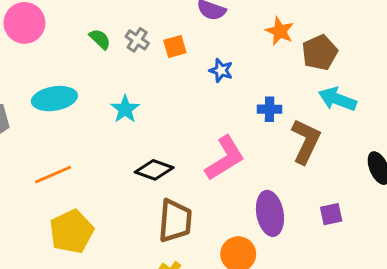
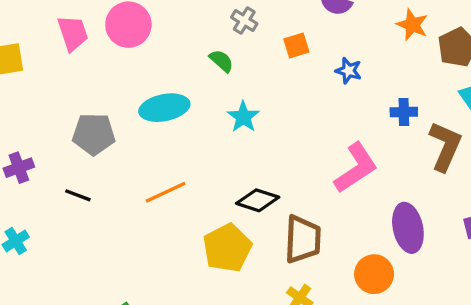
green semicircle: (100, 39) -> (221, 61), moved
gray cross: (137, 40) -> (244, 21), moved
black diamond: (154, 170) -> (258, 200), moved
yellow pentagon: (71, 232) -> (227, 248), moved

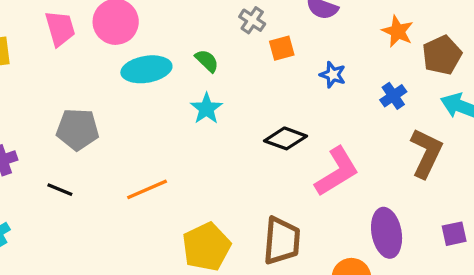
gray cross: (244, 21) -> (252, 20), moved
cyan ellipse: (164, 108) -> (146, 69), moved
blue cross: (404, 112) -> (393, 96), moved, turned -35
cyan star: (243, 117) -> (206, 109), moved
black diamond: (258, 200) -> (286, 138), moved

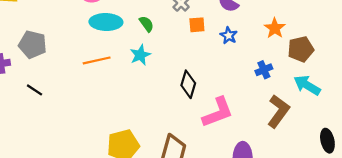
blue star: (333, 75) -> (229, 36), moved
gray pentagon: (78, 129) -> (33, 45), moved
black diamond: (286, 138) -> (188, 84), turned 76
orange line: (147, 189) -> (97, 60), moved

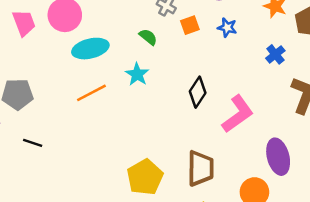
green semicircle: (146, 24) -> (148, 37), moved
black diamond: (188, 84) -> (198, 92), turned 32

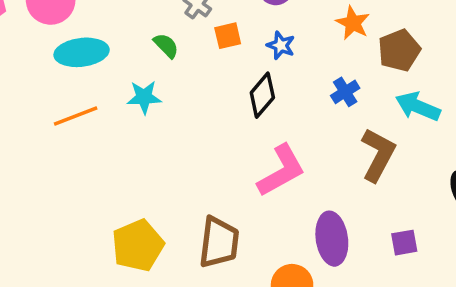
cyan star: (137, 74) -> (144, 97), turned 30
black diamond: (198, 92) -> (262, 95), moved

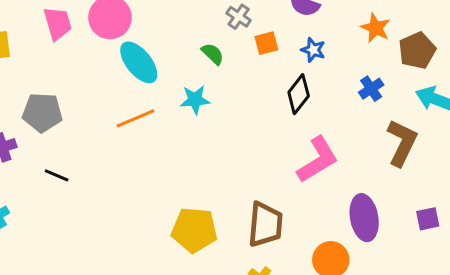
cyan ellipse: (82, 52) -> (139, 62), turned 60
yellow pentagon: (138, 245) -> (194, 230), turned 30

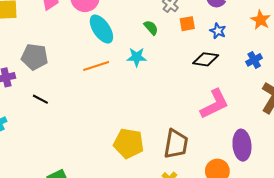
black diamond: (299, 94) -> (206, 59), turned 55

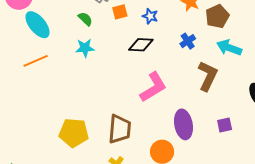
cyan star: (137, 57) -> (85, 48), moved

